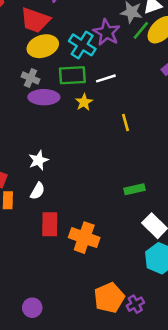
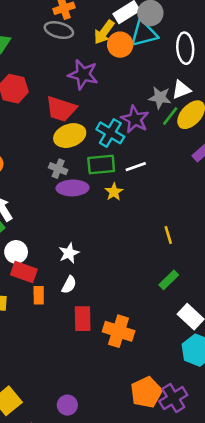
yellow line: (125, 123) -> (168, 235), moved
green rectangle: (134, 189) -> (169, 280), turned -30
purple cross: (135, 304) -> (173, 398), size x1.5

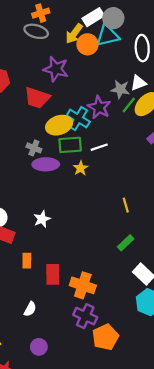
yellow ellipse: (70, 136) -> (59, 125), moved
white semicircle: (69, 285) -> (30, 309), moved
orange rectangle: (39, 295) -> (27, 261), moved
purple cross: (173, 398) -> (85, 316), moved, turned -35

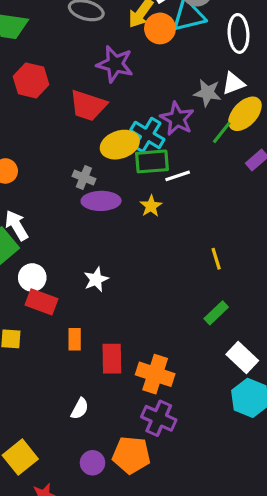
green line: (129, 105) -> (222, 132), moved
green rectangle: (70, 145) -> (152, 161), moved
orange pentagon: (105, 337) -> (131, 455), moved, turned 30

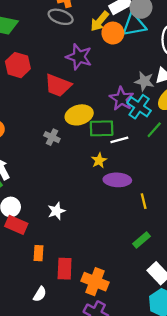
green line: (222, 132) -> (154, 130), moved
cyan cross: (147, 135) -> (139, 107), moved
purple ellipse: (101, 201) -> (117, 180), moved
white semicircle: (80, 409) -> (40, 294), moved

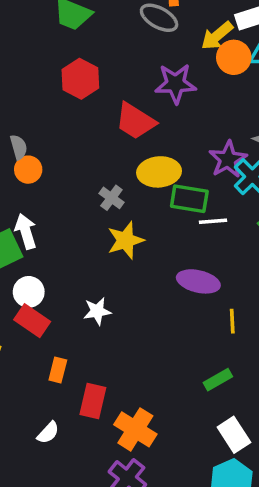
purple star: (79, 57) -> (175, 84), turned -30
yellow star: (99, 160) -> (126, 240), moved, size x1.5

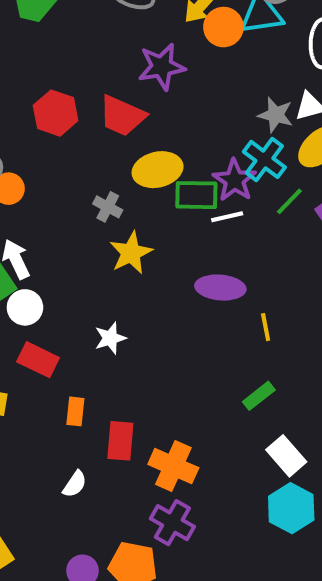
red hexagon: (80, 79) -> (56, 113), moved
purple star: (228, 159) -> (234, 180), moved
white circle: (29, 292) -> (25, 307), moved

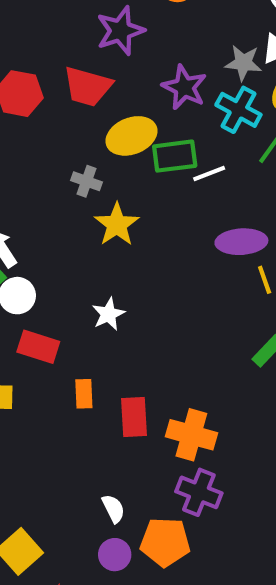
purple star: (234, 180) -> (184, 87), moved
purple ellipse: (220, 288) -> (241, 242), moved
white semicircle: (75, 484) -> (113, 509), moved, turned -52

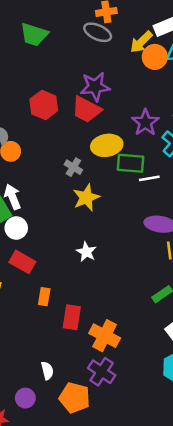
purple star: (120, 31) -> (95, 87), moved
white star: (108, 314) -> (86, 252), moved, turned -30
purple circle: (115, 555) -> (25, 398), moved

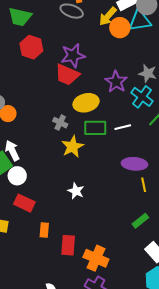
red hexagon: (44, 105) -> (31, 47), moved
green rectangle: (131, 163) -> (95, 128), moved

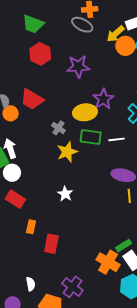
red trapezoid: (67, 75) -> (32, 99), moved
purple star: (116, 82) -> (103, 99), moved
green rectangle: (140, 221) -> (124, 246), moved
orange cross: (96, 258) -> (108, 262), moved

